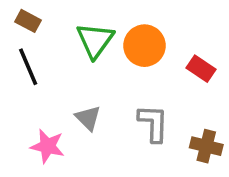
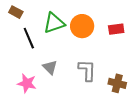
green triangle: (95, 40) -> (54, 23), turned 35
black line: (28, 67) -> (29, 38), moved
red rectangle: (201, 69) -> (116, 29), moved, turned -42

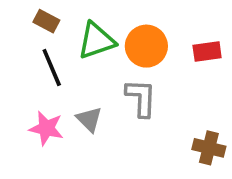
brown rectangle: (16, 12) -> (46, 21), moved
gray L-shape: (87, 70) -> (141, 98), moved
pink star: (27, 83) -> (46, 128), moved

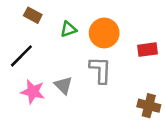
green triangle: (96, 41) -> (68, 29), size x0.6
red rectangle: (207, 51) -> (148, 50), moved
black line: (52, 68) -> (21, 56), moved, turned 68

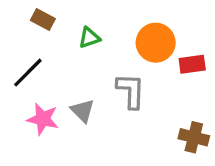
orange circle: (104, 33) -> (156, 43), moved

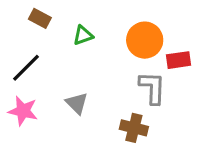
gray L-shape: (131, 91) -> (152, 88), moved
pink star: (43, 119) -> (23, 111), moved
brown cross: (194, 137) -> (134, 128), moved

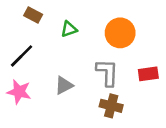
red rectangle: (179, 60) -> (148, 74), moved
gray L-shape: (152, 88) -> (107, 73), moved
gray triangle: (77, 103) -> (64, 85), turned 48

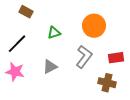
green triangle: (69, 29) -> (54, 33), moved
gray L-shape: (107, 73) -> (84, 57), turned 35
brown cross: (111, 106) -> (107, 83), moved

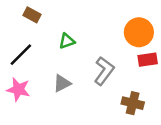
orange circle: (94, 26) -> (139, 32), moved
red rectangle: (116, 58) -> (148, 60), moved

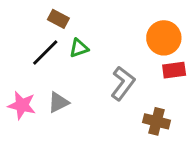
brown rectangle: (32, 15) -> (58, 19), moved
black line: (21, 55) -> (45, 53), moved
gray triangle: (62, 83) -> (58, 102), moved

